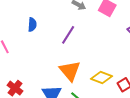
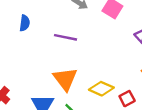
purple line: (68, 35) -> (66, 37), turned 66

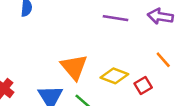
purple line: (66, 37) -> (116, 18), moved

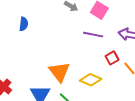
red square: (143, 85) -> (112, 58), moved

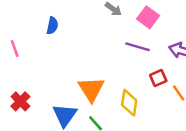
yellow diamond: (91, 80) -> (129, 103), turned 70

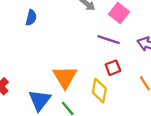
red square: (158, 78) -> (113, 68), moved

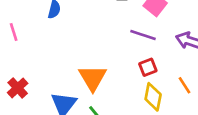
yellow diamond: (99, 91) -> (153, 97), moved

